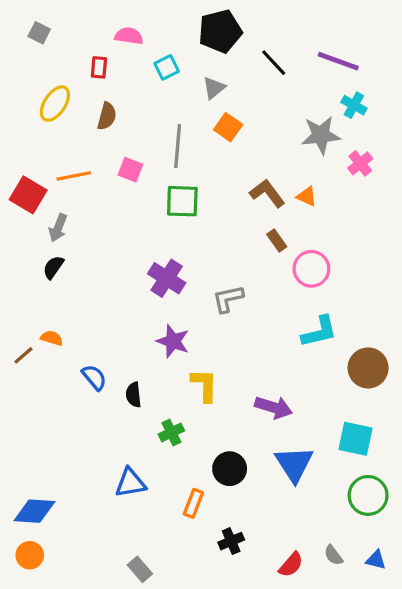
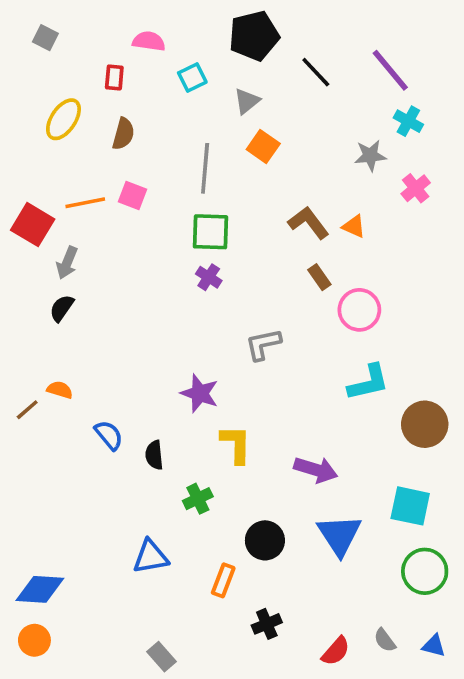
purple line: (338, 61) -> (390, 70), turned 30
gray star: (321, 135) -> (370, 156), size x0.7
pink square: (130, 170) -> (132, 196), moved
purple cross: (167, 278) -> (209, 277), moved, size x0.6

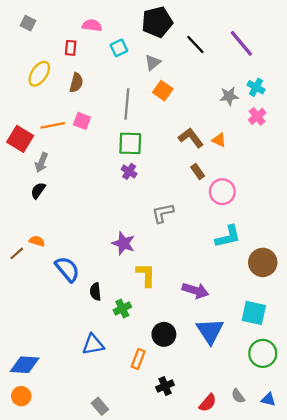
cyan cross: (408, 121) -> (256, 87), moved
blue semicircle: (109, 435) -> (67, 269), size x1.4
black semicircle: (154, 455) -> (95, 292), moved

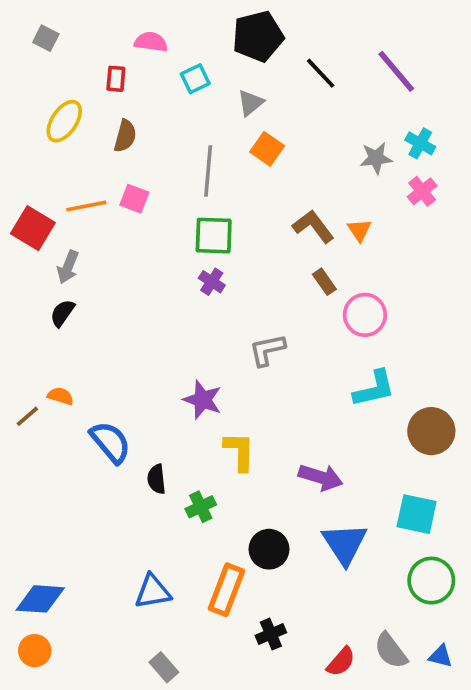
orange triangle: (219, 140) -> (359, 230), turned 32
blue triangle: (93, 344) -> (153, 592), moved
orange rectangle: (138, 359) -> (227, 590), size x1.5
gray semicircle: (238, 396) -> (391, 651), size x1.5

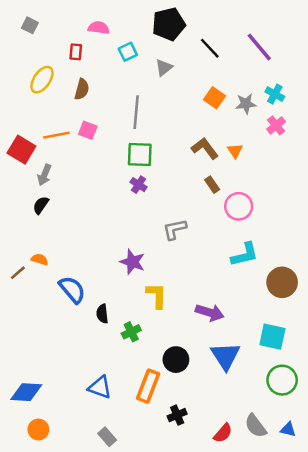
orange square: (267, 149) -> (215, 98), moved
blue triangle: (153, 592) -> (100, 387), turned 30
orange circle: (35, 651) -> (38, 430), moved

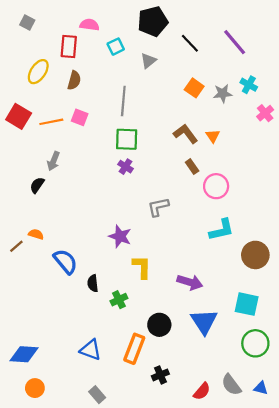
red rectangle: (76, 52) -> (69, 47), size x1.5
pink cross: (276, 125) -> (265, 113), moved
red square: (21, 150) -> (19, 116), moved
gray arrow: (44, 175) -> (53, 161), moved

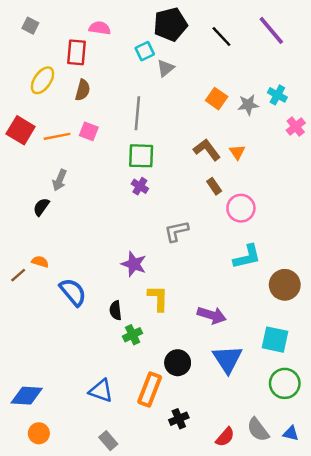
purple line: (235, 42) -> (271, 30), moved
black line: (190, 43) -> (221, 37), moved
cyan square: (116, 47) -> (145, 51), moved
black semicircle: (93, 283) -> (116, 310), moved

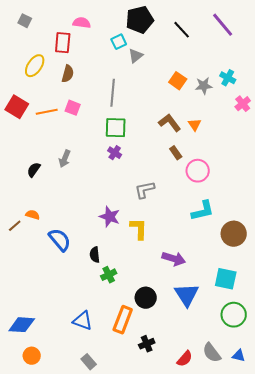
gray arrow: (60, 180) -> (65, 159), moved
yellow L-shape: (158, 298) -> (139, 229), moved

